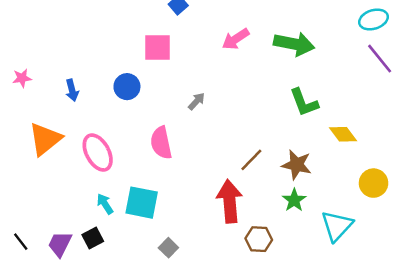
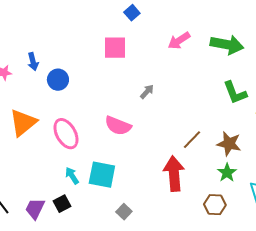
blue circle: (127, 87) -> (58, 80), moved
blue arrow: (72, 90) -> (33, 62), moved
pink semicircle: (161, 143) -> (118, 126), turned -56
brown hexagon: (259, 239) -> (215, 205), moved

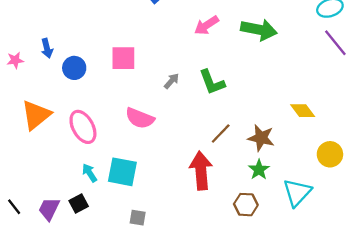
pink square: (115, 48) -> (123, 58), moved
green L-shape: (235, 93) -> (212, 82), moved
gray square: (124, 212) -> (138, 218), moved, turned -35

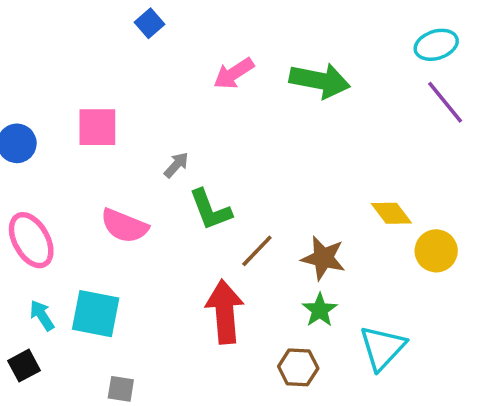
green L-shape: (212, 82) -> (210, 210), moved
yellow circle: (330, 154) -> (436, 251), moved

